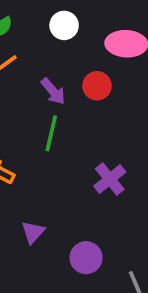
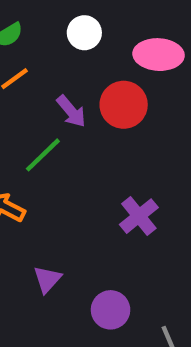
red circle: (97, 86) -> (124, 105), size x1.4
green line: (51, 133) -> (43, 155), moved, turned 33

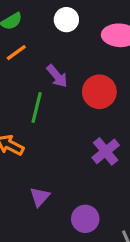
red circle: (124, 105) -> (99, 92), moved
green line: (43, 155) -> (37, 107), turned -32

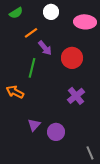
orange line: (16, 53) -> (31, 33), moved
purple circle: (85, 219) -> (56, 132), moved

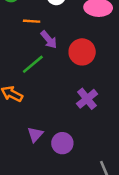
orange line: (31, 33) -> (32, 21), turned 40
green line: (32, 68) -> (33, 64), turned 36

